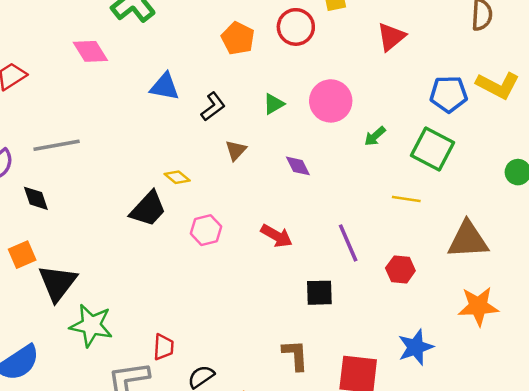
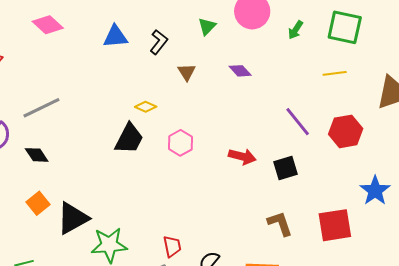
red arrow: (277, 236) -> (242, 157), moved
red hexagon: (400, 269) -> (346, 131), size x1.4
black triangle: (58, 283) -> (73, 218), turned 39

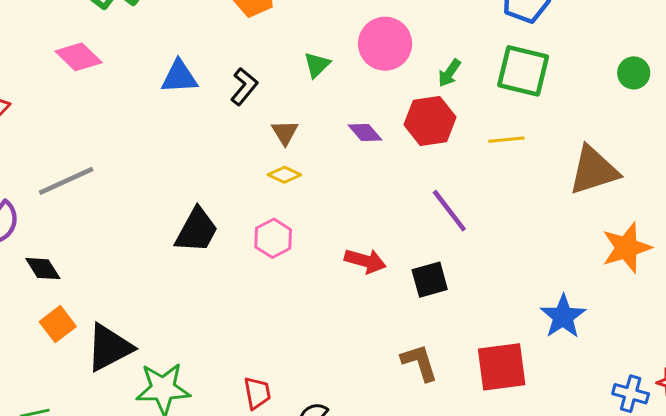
yellow diamond: (146, 107) -> (284, 175), moved
red hexagon: (346, 131) -> (430, 121), moved
black diamond: (37, 155) -> (43, 269), moved

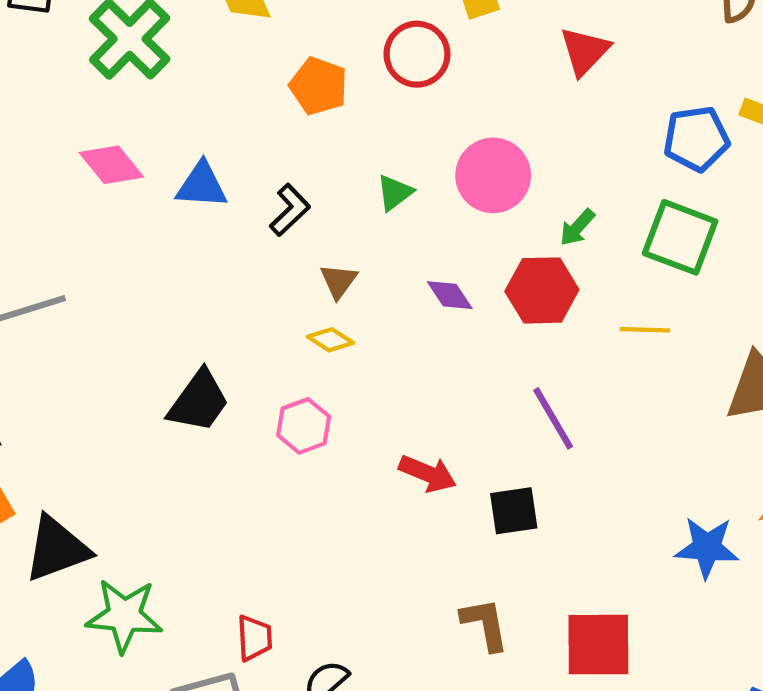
pink diamond: (79, 57) -> (111, 165), moved
blue star: (563, 316) -> (707, 548), moved, turned 30

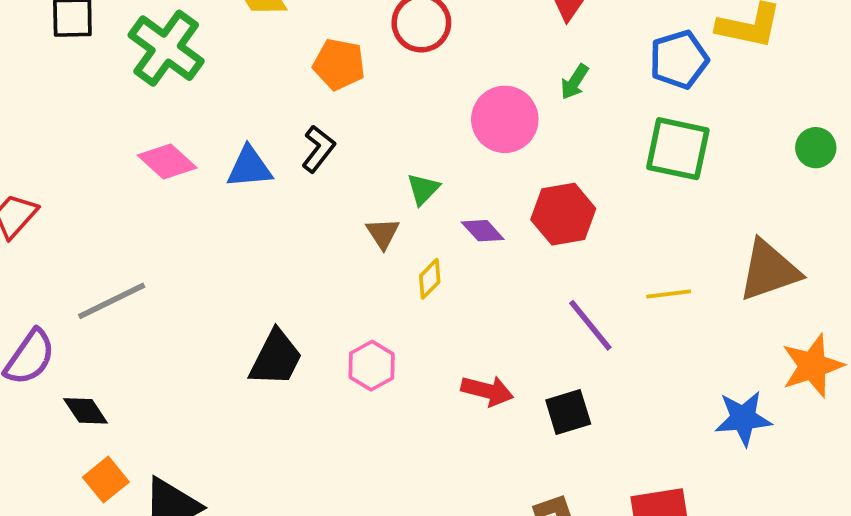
green triangle: (395, 193) -> (423, 189), moved
black L-shape: (290, 210) -> (318, 149), moved
green arrow: (577, 227) -> (575, 82), moved
yellow line: (645, 330) -> (669, 294), moved
yellow diamond: (330, 340) -> (430, 279), moved, turned -69

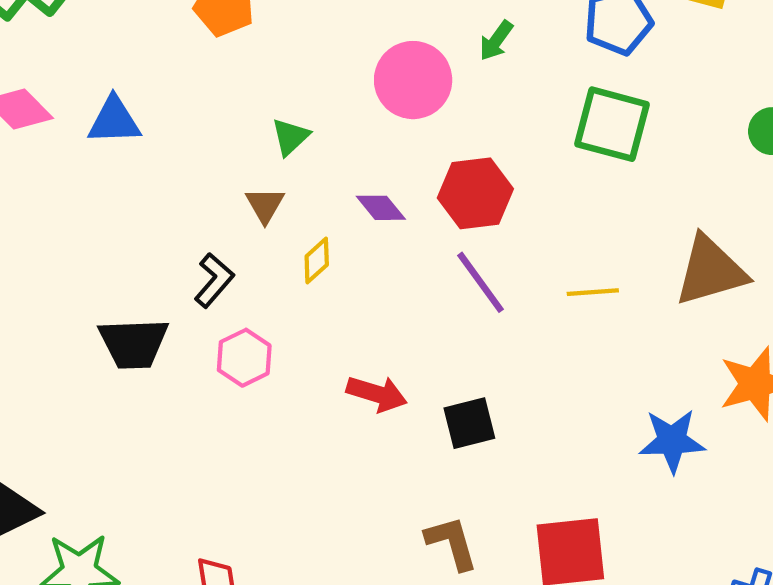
black L-shape: (318, 149) -> (214, 280), moved
green triangle: (423, 189) -> (290, 137), moved
purple line: (590, 325) -> (481, 282), moved
black trapezoid: (276, 358) -> (134, 343), turned 58

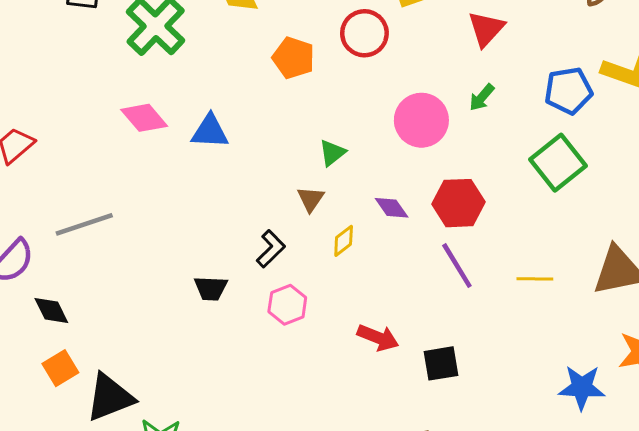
green square: (612, 124) -> (558, 163), turned 32
black trapezoid: (134, 343) -> (211, 288), size x0.7

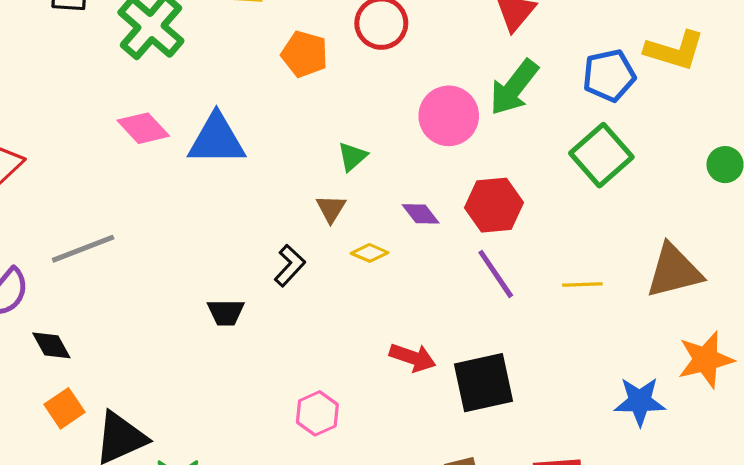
green arrow: (482, 97) -> (514, 87), size x1.8
blue triangle: (210, 131) -> (216, 140), size x1.4
yellow diamond: (344, 241) -> (370, 253), turned 64
pink hexagon: (287, 305) -> (317, 413), moved
black square: (441, 363) -> (483, 383), size x1.5

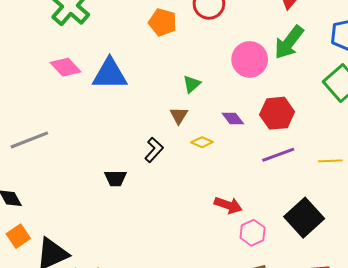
purple line: (496, 274) -> (278, 155), turned -76
black square: (483, 383) -> (304, 218), moved, turned -30
pink hexagon: (317, 413) -> (253, 233), moved

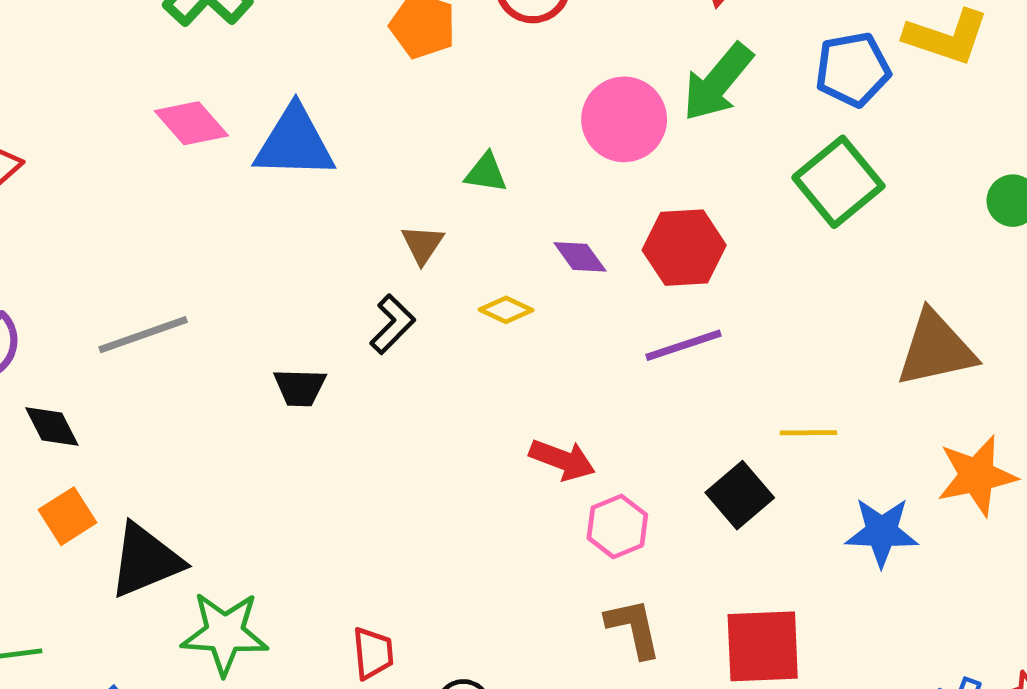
green triangle: (192, 84) -> (486, 173), turned 48
brown triangle: (179, 116) -> (422, 244), moved
gray line: (29, 140) -> (143, 335), moved
yellow line: (330, 161) -> (808, 433), moved
black square: (304, 218) -> (740, 495), size x0.7

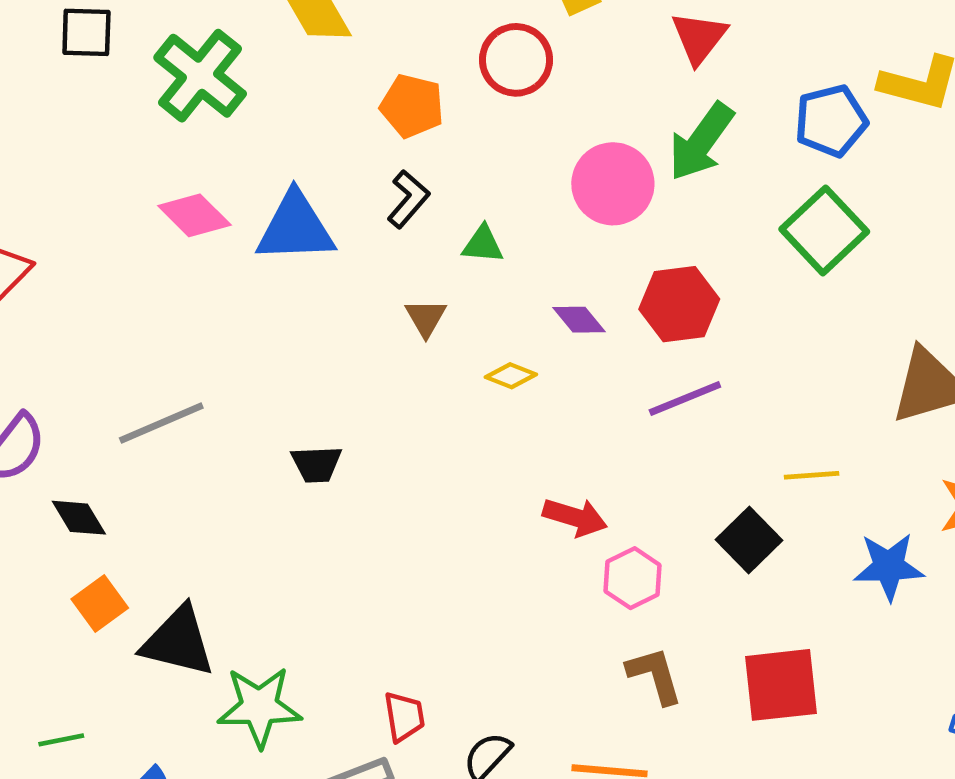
black L-shape: (392, 324) -> (408, 199), moved
black triangle: (145, 560) -> (178, 641), turned 40

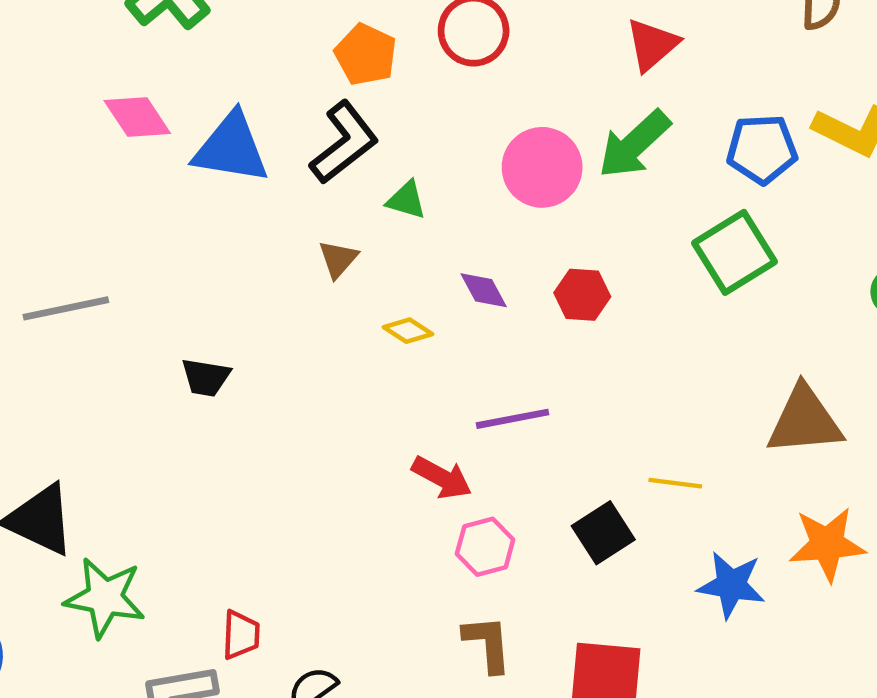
black L-shape: (408, 199) -> (344, 143), size x1.5
red hexagon: (679, 304) -> (582, 295), size x0.7
purple line: (685, 399) -> (512, 419), moved

